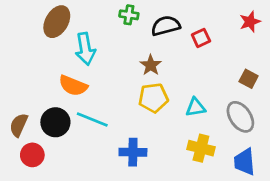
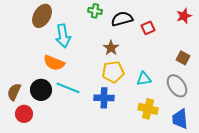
blue cross: (133, 152) -> (104, 98), moved

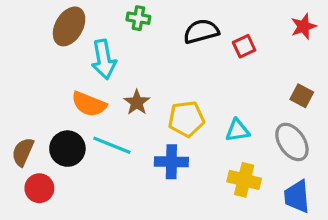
green cross: (95, 11) -> (138, 18), moved
brown star: (111, 48) -> (137, 102), moved

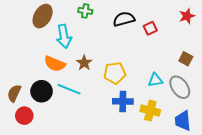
cyan triangle: (237, 130) -> (155, 80), moved
blue cross: (171, 162) -> (123, 101), moved

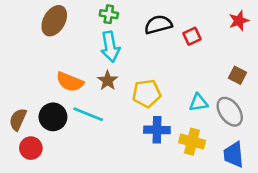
cyan arrow: (64, 36) -> (110, 47), moved

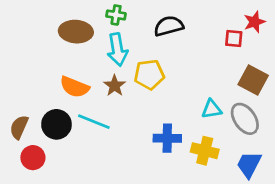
brown ellipse: (54, 21) -> (76, 32), moved, turned 64
red square: (192, 36) -> (234, 39), moved, turned 30
brown square: (238, 75) -> (253, 80), size x1.5
yellow pentagon: (147, 93) -> (149, 75), moved
blue trapezoid: (234, 155) -> (249, 165), turned 32

